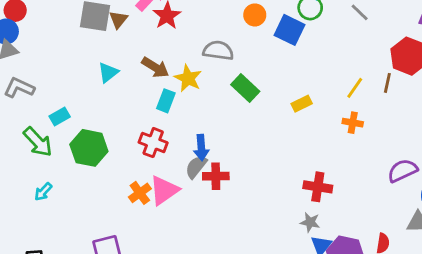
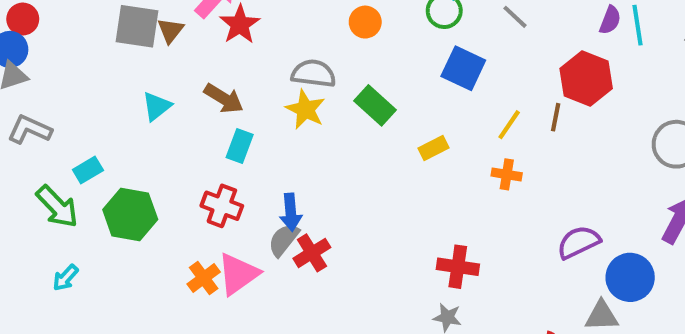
blue square: (290, 30) -> (463, 68), moved
yellow star: (188, 78) -> (305, 109), moved
green rectangle: (245, 88) -> (375, 105), moved
red cross: (216, 176) -> (312, 253), turned -30

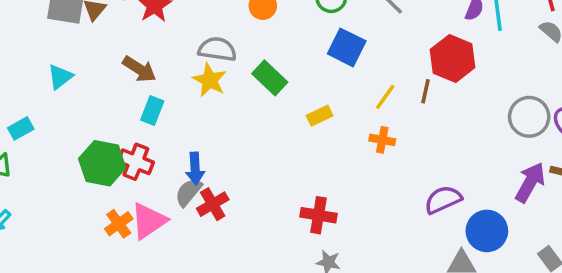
cyan triangle: (157, 106) -> (60, 77), moved
green hexagon: (130, 215) -> (102, 163), moved
red cross: (458, 267) -> (318, 215), moved

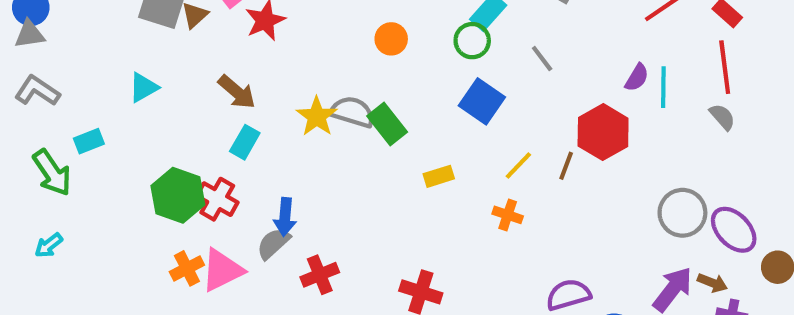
gray semicircle: (217, 49) -> (352, 112), moved
red cross: (213, 204) -> (320, 275), moved

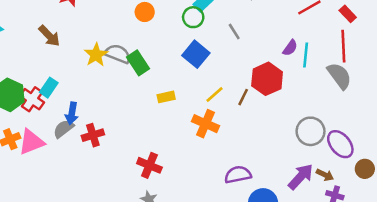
gray semicircle: (722, 117) -> (339, 76), size x1.6
cyan rectangle: (245, 142) -> (49, 88), moved
orange cross: (508, 215) -> (206, 124), size x1.5
red cross: (320, 275) -> (93, 135), moved

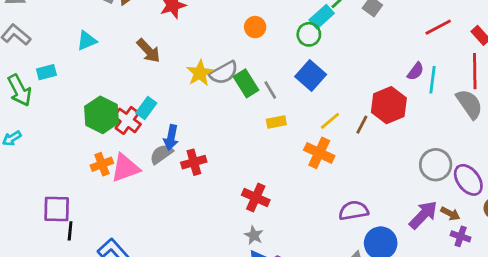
gray line: (234, 32) -> (270, 90), moved
gray semicircle: (118, 54) -> (224, 73), turned 128

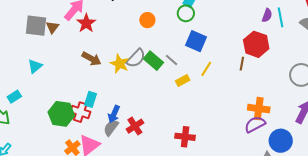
brown arrow: (148, 51) -> (92, 59), moved
yellow line: (330, 121) -> (206, 69), moved
blue arrow: (171, 137) -> (114, 114), turned 30
orange cross: (319, 153) -> (259, 109), moved

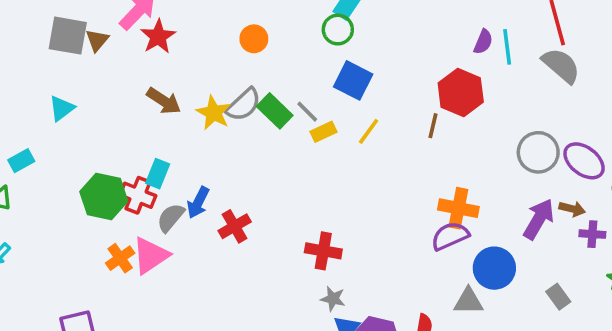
orange circle: (147, 20) -> (254, 39), moved
yellow rectangle: (183, 81) -> (324, 132), moved
gray semicircle: (111, 128) -> (171, 218), moved

